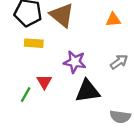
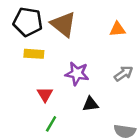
black triangle: (88, 91) -> (90, 104), size x0.6
green line: (26, 95) -> (51, 124), moved

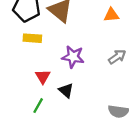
black triangle: (90, 104) -> (66, 90), moved, turned 49
green line: (51, 124) -> (38, 106), moved

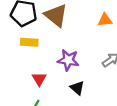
black triangle: (66, 90) -> (77, 88), moved

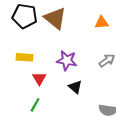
yellow rectangle: (29, 42) -> (25, 57), moved

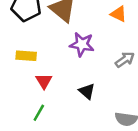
orange triangle: (102, 22) -> (119, 14), turned 32
purple star: (67, 60) -> (82, 44), moved

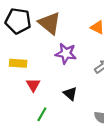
green line: (39, 113) -> (42, 114), moved

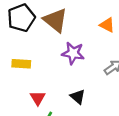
black pentagon: (18, 21) -> (21, 18), turned -30
red triangle: (33, 85) -> (38, 98), moved

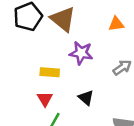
orange triangle: (107, 25) -> (116, 24), turned -35
yellow rectangle: (21, 64) -> (50, 72), moved

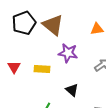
red triangle: (45, 99) -> (14, 67), moved

